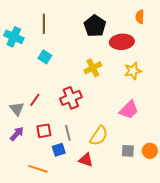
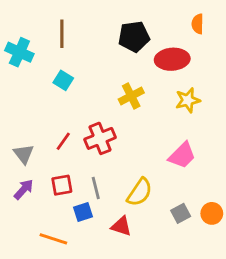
black pentagon: (95, 26) -> (134, 37), turned 30
red line: (35, 100) -> (63, 141), moved
gray square: (128, 151) -> (181, 213), turned -32

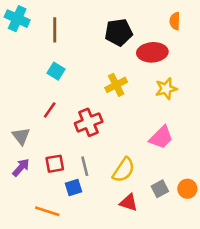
cyan cross: (19, 52) -> (17, 19), moved
red line: (63, 141) -> (50, 110), moved
red triangle: (121, 226) -> (129, 202), moved

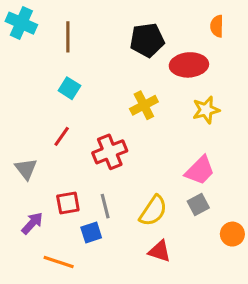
purple arrow: (21, 167) -> (32, 223), moved
gray square: (160, 189) -> (198, 205), moved

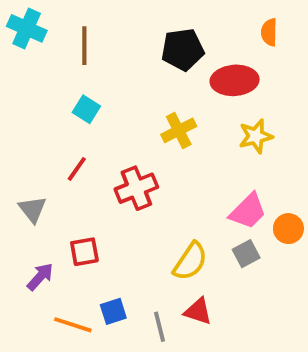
gray line: (105, 206) -> (159, 327), moved
blue square: (91, 233) -> (113, 311), moved
orange circle: (232, 234) -> (288, 229), moved

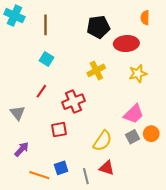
orange circle: (288, 229) -> (151, 134), moved
red square: (84, 252) -> (59, 130), moved

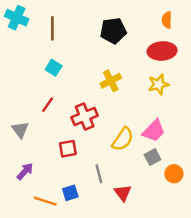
red ellipse: (126, 44) -> (162, 51), moved
orange circle: (151, 134) -> (174, 174), moved
yellow semicircle: (103, 141) -> (123, 139), moved
red triangle: (107, 168) -> (123, 193), turned 35
gray line: (86, 176) -> (99, 174), moved

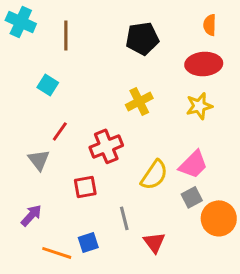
cyan square: (54, 68) -> (48, 85), moved
gray triangle: (20, 130) -> (39, 160), moved
orange circle: (174, 174) -> (219, 218), size x1.5

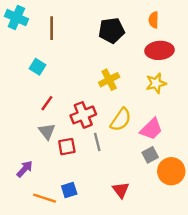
orange semicircle: (210, 25) -> (154, 20), moved
gray triangle: (39, 160) -> (47, 131), moved
yellow semicircle: (154, 175) -> (121, 120), moved
gray line: (124, 218) -> (97, 142), moved

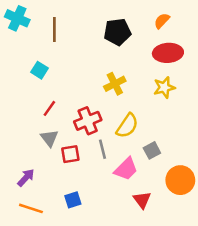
orange semicircle: (154, 20) -> (162, 21), turned 42
pink trapezoid: (151, 129) -> (126, 169), moved
gray square: (150, 155) -> (152, 150), moved
red triangle: (121, 190) -> (142, 200), moved
orange line: (45, 198) -> (31, 208), moved

